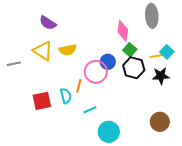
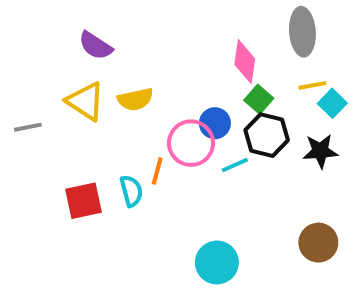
yellow line: (157, 56) -> (312, 85), moved
cyan line: (90, 110) -> (235, 165), moved

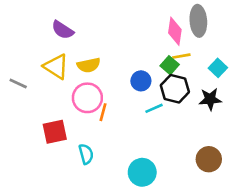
pink diamond: (245, 62) -> (175, 31), moved
yellow line: (312, 85) -> (181, 56), moved
gray line: (28, 127) -> (18, 83), turned 36
pink circle: (191, 143) -> (87, 98), moved
cyan semicircle: (131, 191) -> (86, 154), moved

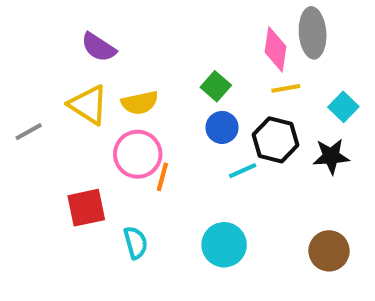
green square: (170, 65) -> (216, 86), moved
gray line: (18, 83) -> (29, 132), turned -54
cyan circle: (142, 172) -> (224, 245), moved

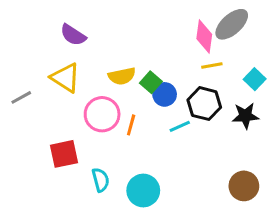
gray ellipse: (313, 33) -> (232, 24), turned 52
green square: (216, 86) -> (151, 82), moved
yellow semicircle: (140, 103) -> (122, 76), moved
orange line: (162, 177) -> (131, 125), moved
cyan circle: (224, 245) -> (143, 191), moved

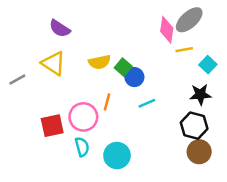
yellow line: (212, 65) -> (184, 50), moved
black hexagon: (204, 104) -> (194, 126), moved
pink circle: (102, 114) -> (83, 117), moved

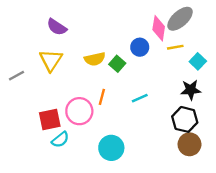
yellow triangle: (53, 63) -> (51, 60), turned 30
blue circle: (134, 77) -> (140, 47), moved
cyan semicircle: (82, 147) -> (60, 140), moved, turned 66

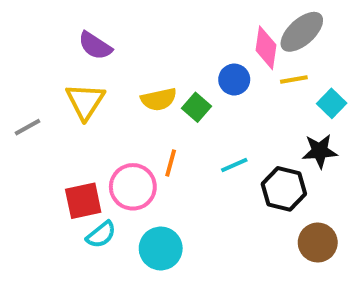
black hexagon: (185, 119) -> (284, 189), moved
cyan circle: (111, 148) -> (161, 248), moved

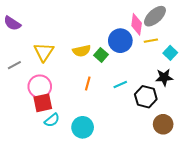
purple semicircle: (95, 46) -> (12, 23), moved
blue circle: (234, 80) -> (120, 41), size x1.5
pink circle: (133, 187) -> (40, 87), moved

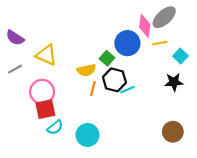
purple semicircle: (12, 23) -> (15, 38), moved
yellow semicircle: (82, 51) -> (86, 70), moved
yellow triangle: (44, 52) -> (46, 55), turned -40
black hexagon: (146, 97) -> (114, 80), moved

